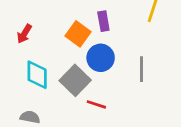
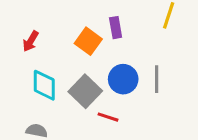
blue circle: (101, 58) -> (123, 79), moved

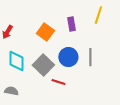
purple rectangle: (116, 28) -> (71, 24), moved

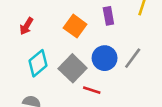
gray line: (90, 57) -> (133, 58), turned 36
cyan diamond: (16, 61) -> (38, 63), turned 50

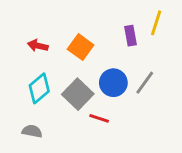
purple rectangle: (108, 16) -> (130, 36), moved
red arrow: (26, 26) -> (38, 46), moved, turned 72

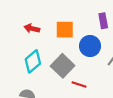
orange square: (81, 47) -> (65, 30), turned -36
blue circle: (113, 83) -> (90, 46), moved

